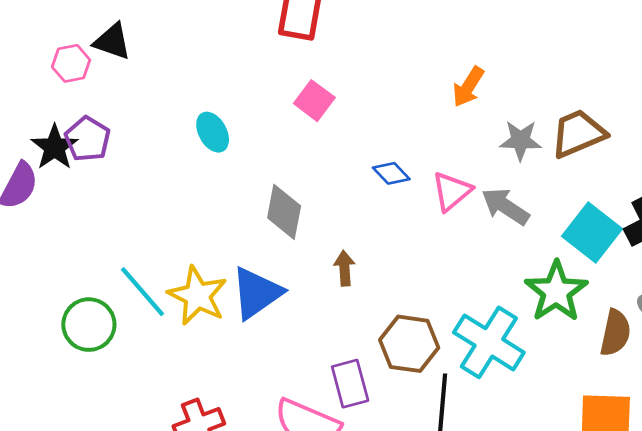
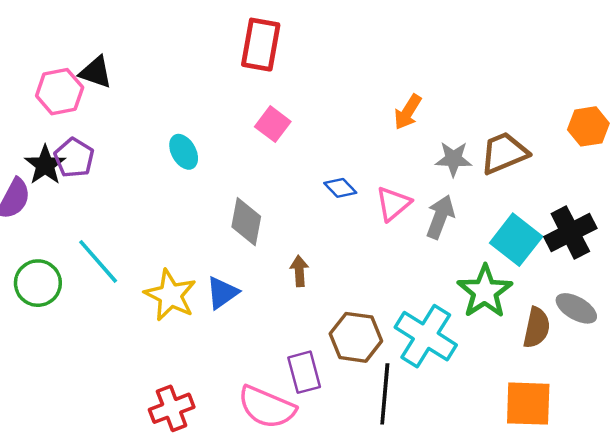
pink hexagon: (71, 63) -> (60, 92), size x1.4
gray arrow: (505, 206) -> (440, 217), turned 78
cyan line: (143, 292) -> (98, 261), moved
blue triangle: (257, 293) -> (222, 293), size x0.7
green circle: (89, 325) -> (38, 283), moved

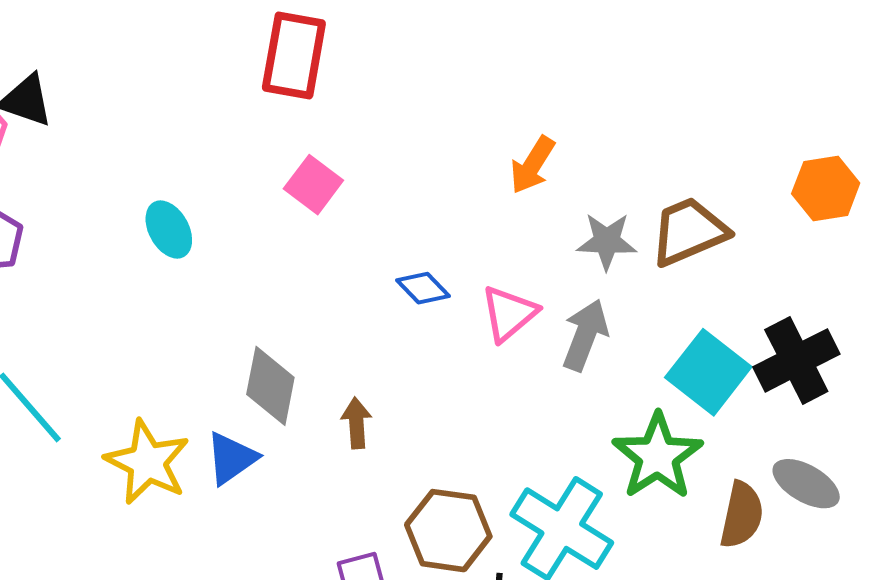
gray diamond: (246, 222) -> (270, 386), moved

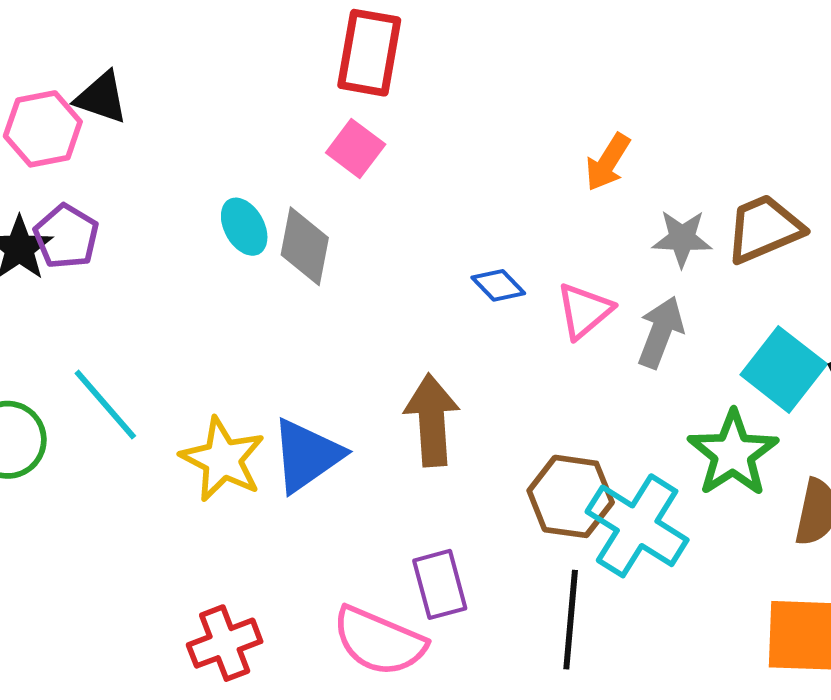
pink square: (313, 185) -> (356, 148), moved
gray diamond: (270, 386) -> (305, 246), moved
brown arrow: (356, 423) -> (432, 420), size x1.8
blue triangle: (231, 458) -> (307, 455), size x1.4
brown hexagon: (448, 531) -> (571, 496), moved

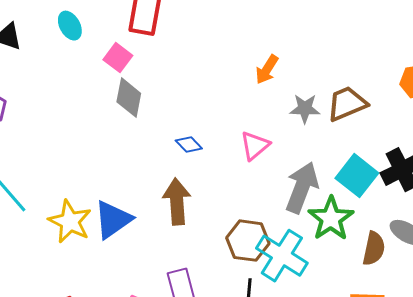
pink square: (356, 148) -> (118, 58), moved
cyan ellipse: (244, 227) -> (70, 26), moved
gray diamond: (305, 246) -> (129, 98), moved
blue diamond: (498, 285) -> (189, 145), moved
gray arrow: (661, 332) -> (302, 188), moved, size x1.4

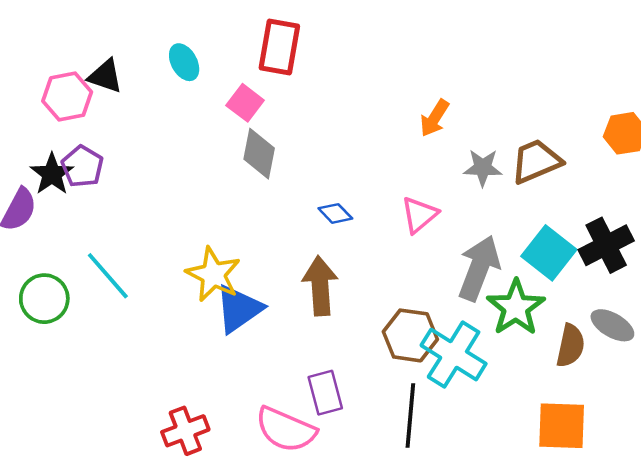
yellow star: (70, 222) -> (213, 274), moved

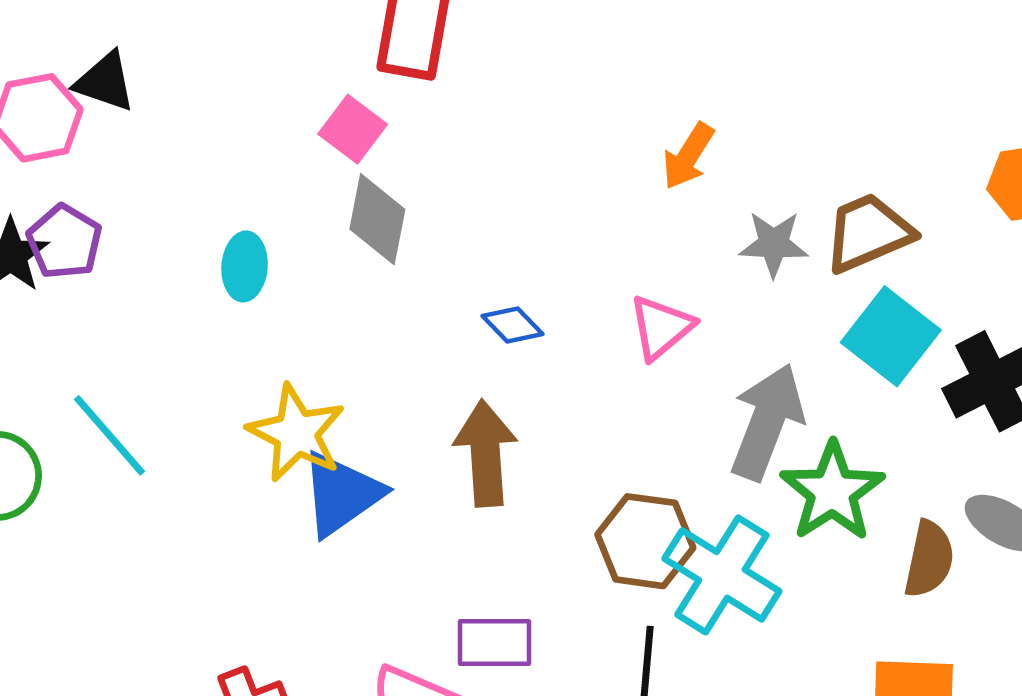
cyan ellipse: (184, 62) -> (245, 266), moved, turned 33
cyan square: (549, 253) -> (891, 336), moved
purple rectangle: (325, 393) -> (494, 642), turned -75

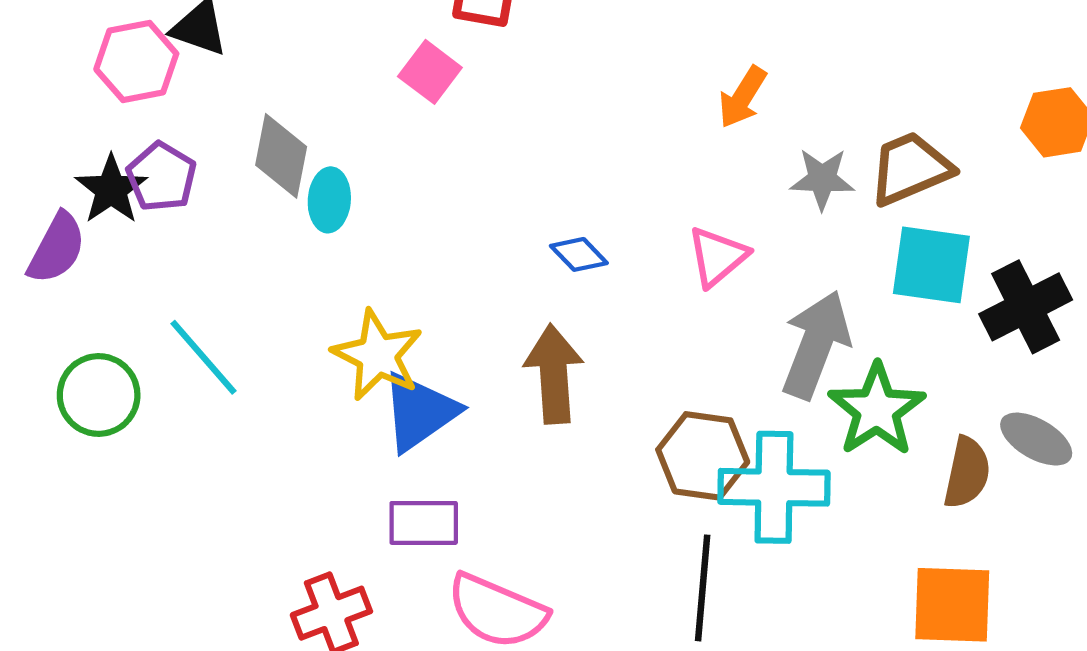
gray diamond: (377, 219) -> (281, 156), moved
cyan square: (891, 336) -> (931, 265), turned -30
cyan cross: (722, 575) -> (774, 487), turned -31
purple rectangle: (494, 642) -> (424, 523), moved

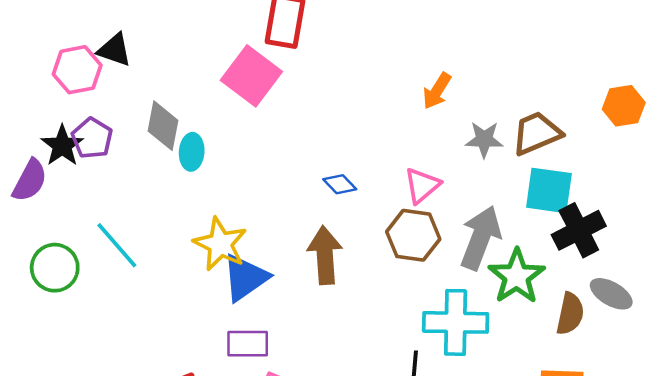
pink square: (430, 72) -> (251, 76), size x1.6
black cross: (1026, 307) -> (579, 230), moved
brown hexagon: (703, 456) -> (413, 235), moved

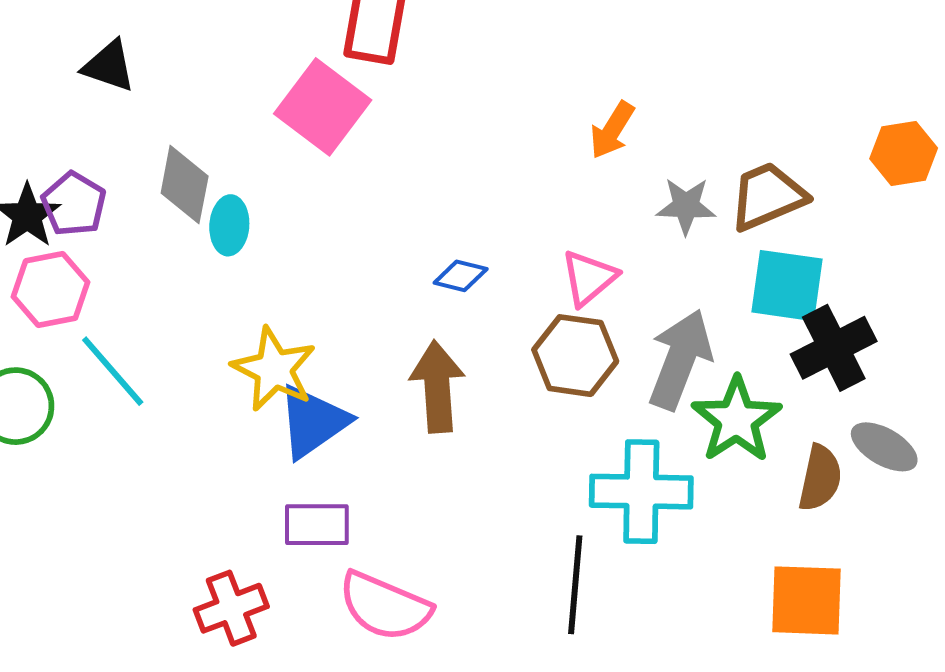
pink hexagon: (77, 70) -> (51, 289), moved
blue diamond: (340, 184) -> (461, 276), turned -32

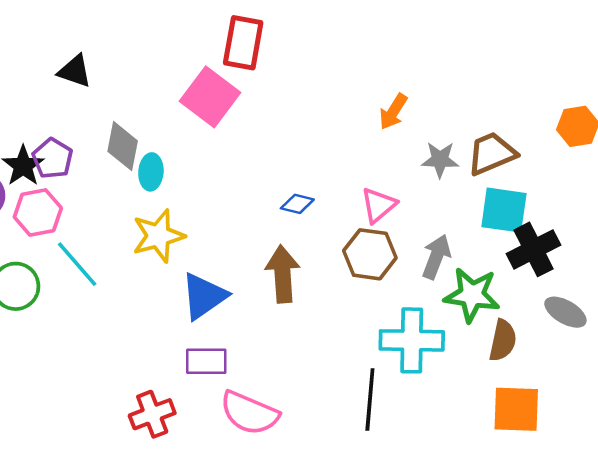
gray arrow: (680, 359) -> (436, 257), size x0.7
yellow star: (274, 369) -> (158, 236), moved, turned 30
green star: (737, 420) -> (472, 295), turned -30
brown semicircle: (820, 478) -> (503, 340), moved

